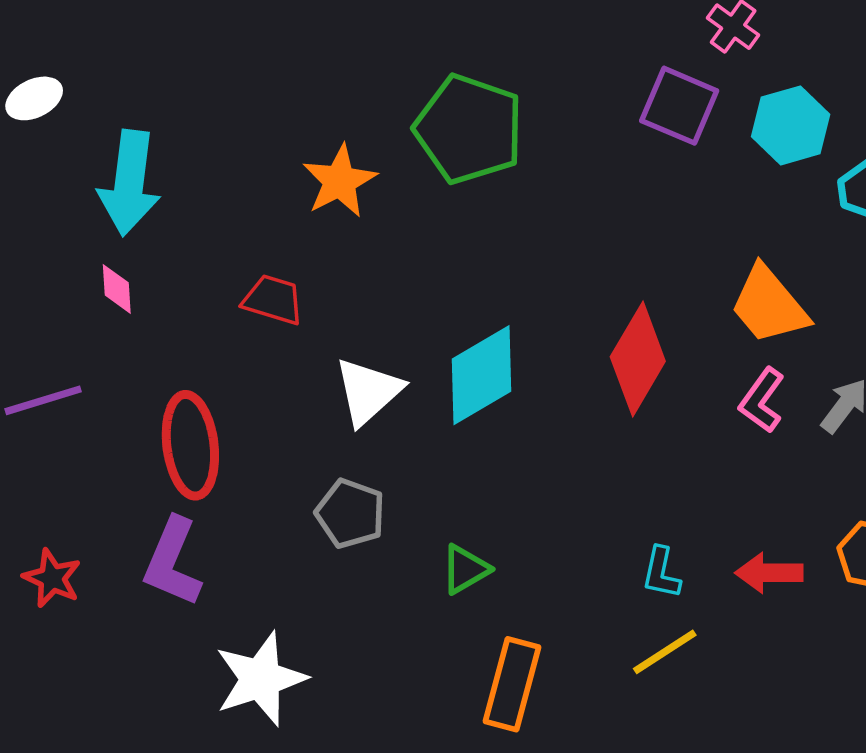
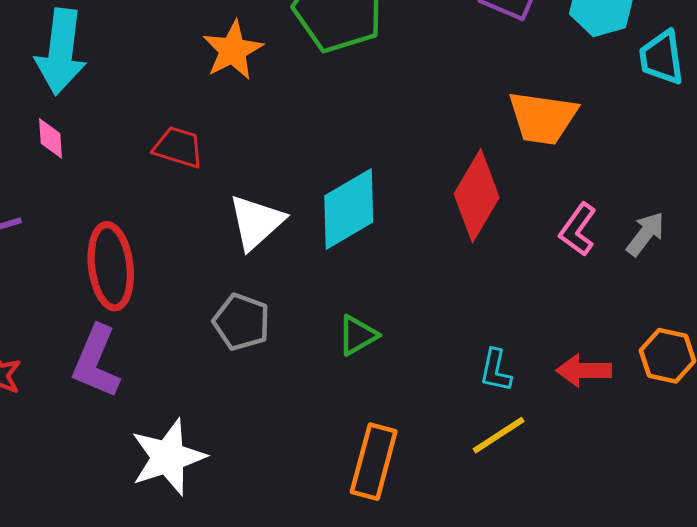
orange trapezoid: (769, 305) -> (543, 118), moved, turned -42
green triangle: (465, 569) -> (358, 335), moved

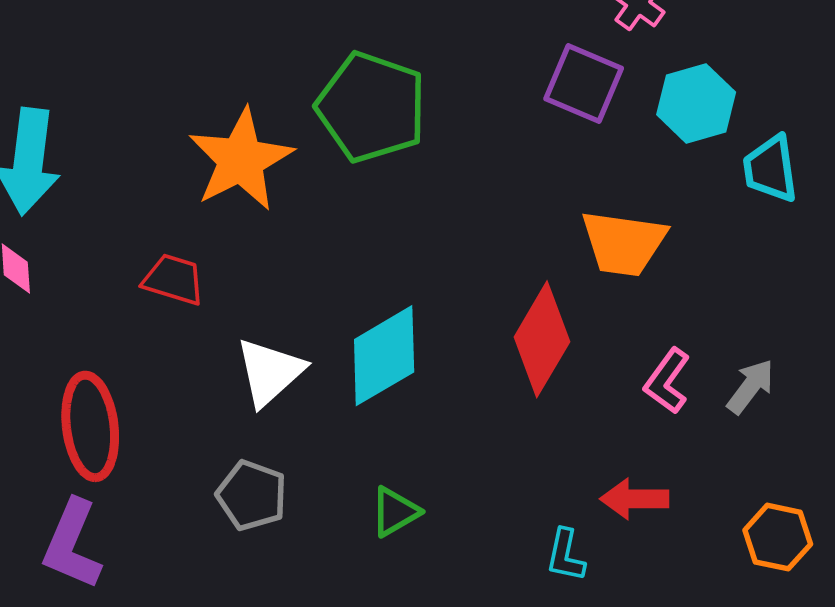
orange star: (233, 50) -> (241, 160), size x1.4
red arrow: (584, 370) -> (634, 499), moved

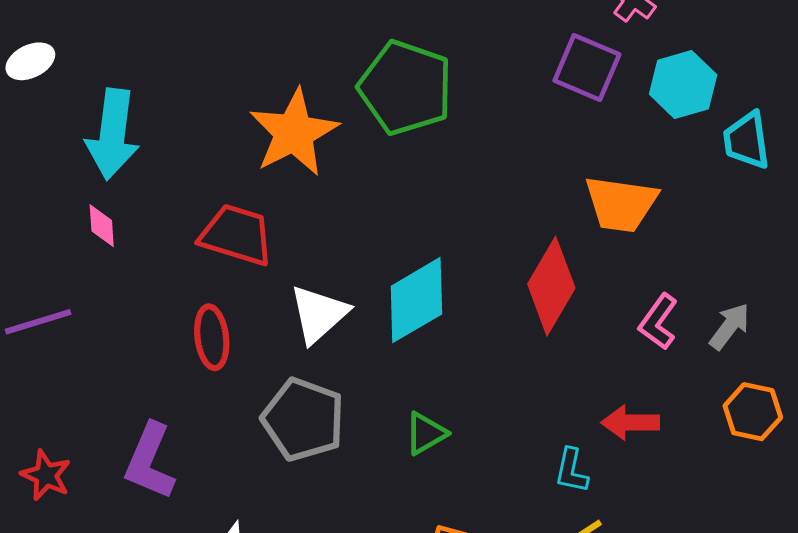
red trapezoid: (174, 279) -> (237, 235), size x1.4
red ellipse: (90, 426) -> (212, 337), moved, size x0.7
gray pentagon: (252, 495) -> (303, 419), size x1.4
orange hexagon: (778, 537) -> (753, 412), moved

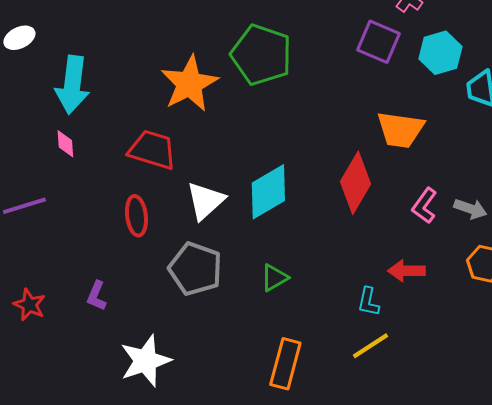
gray arrow: (730, 326) -> (470, 209), turned 72
purple L-shape: (150, 461) -> (96, 296), size x0.6

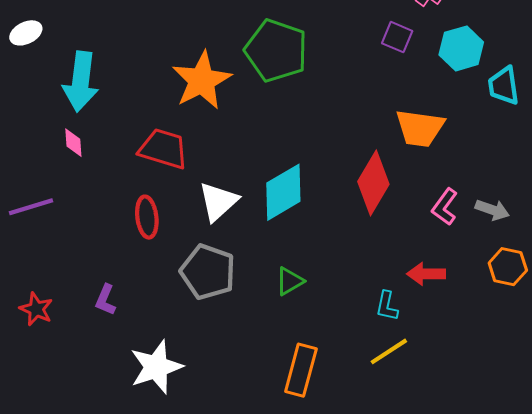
purple square: (378, 42) -> (397, 37), size x0.7

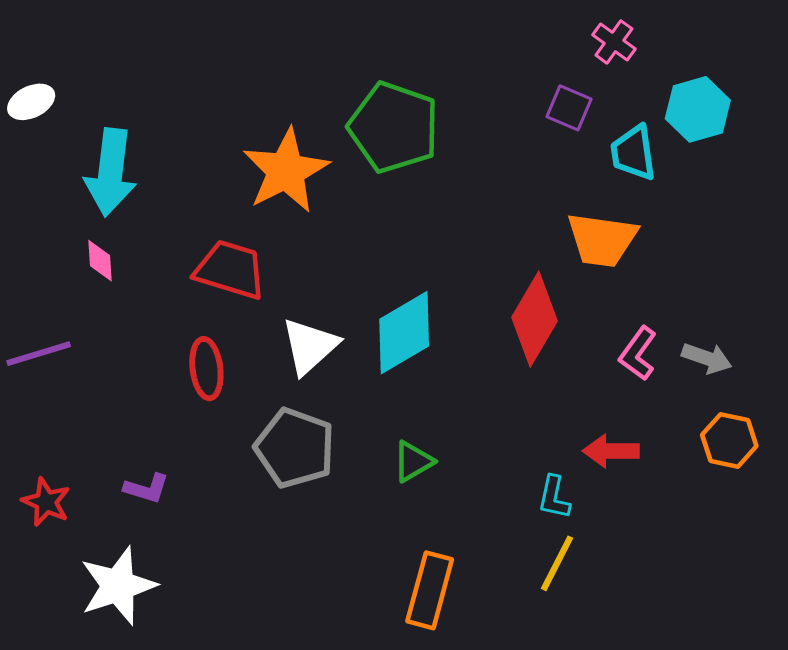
cyan hexagon: (461, 48) -> (698, 109), moved
cyan trapezoid: (504, 86) -> (633, 153), moved
purple L-shape: (105, 300) -> (146, 488), turned -96
yellow line: (389, 351) -> (557, 563), turned -30
white star: (156, 367) -> (118, 586), moved

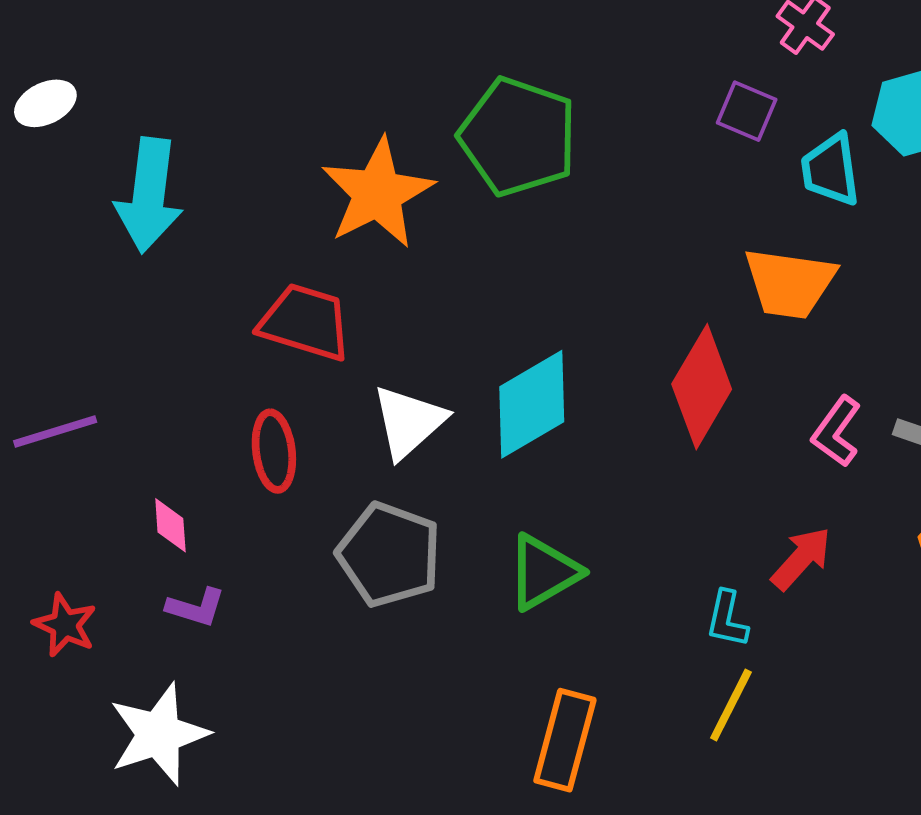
pink diamond: (100, 261) -> (170, 525), moved
red arrow: (611, 451) -> (801, 558), turned 132
green triangle: (413, 461) -> (543, 572), size x1.4

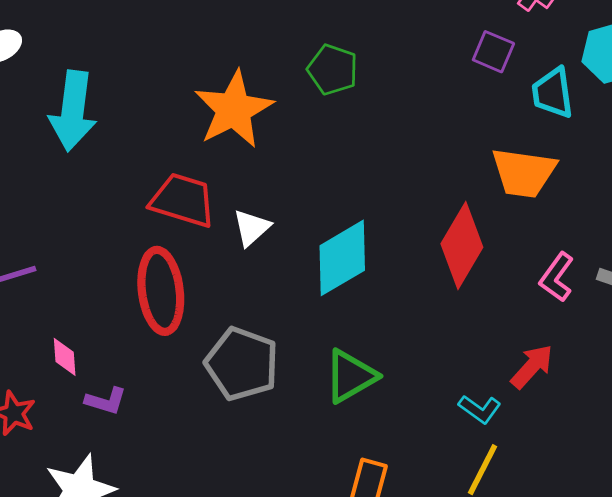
green pentagon: (518, 137) -> (333, 70), size x0.6
white triangle: (409, 422) -> (252, 228), moved, size x0.7
red ellipse: (274, 451) -> (161, 291), size x1.5
pink diamond: (170, 525) -> (65, 357), moved
cyan L-shape: (727, 619) -> (480, 409), turned -66

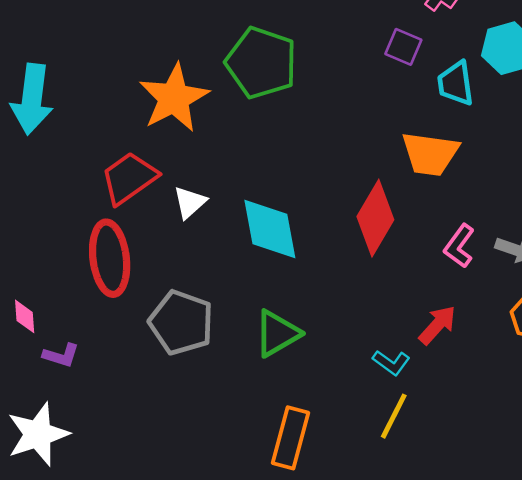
green pentagon: (333, 70) -> (261, 63), size x1.6
red trapezoid: (183, 200) -> (129, 178), turned -52
cyan diamond: (342, 258) -> (270, 229), turned -70

